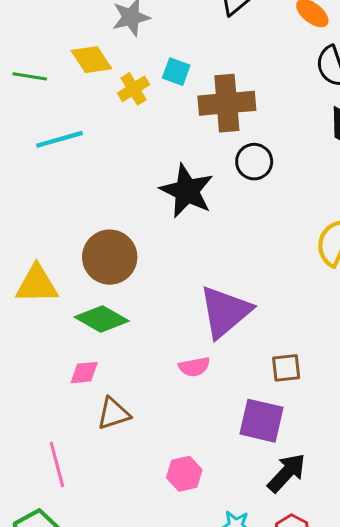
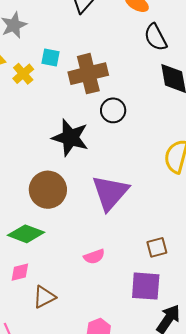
brown circle: (110, 257) -> (48, 190), moved
purple triangle: (225, 312) -> (110, 193), moved

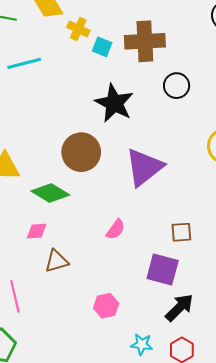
cyan square: (50, 57) -> (102, 47), moved
yellow cross: (23, 74) -> (78, 29), turned -35
black circle: (113, 110) -> (177, 86), moved
pink semicircle: (94, 257) -> (116, 229), turned -45

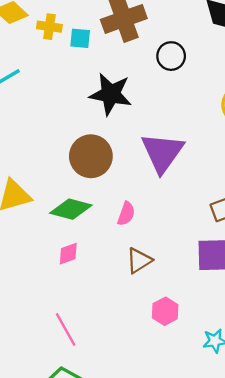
pink semicircle: (116, 229) -> (126, 214), moved
brown triangle: (57, 261) -> (139, 261), moved

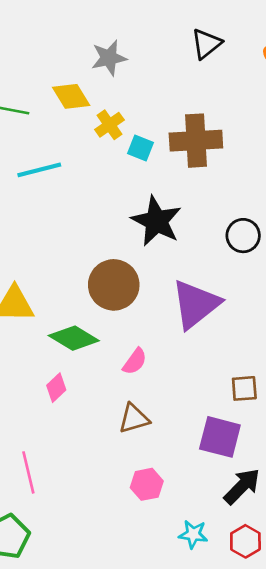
yellow cross: (49, 27) -> (109, 125), turned 30
black circle: (171, 56) -> (243, 236), moved
pink diamond: (68, 254) -> (56, 388), turned -40

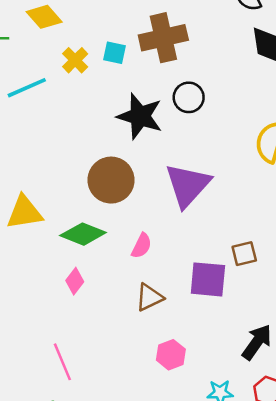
yellow cross: (109, 125) -> (75, 60), moved
black circle: (243, 236) -> (189, 97), moved
purple square: (220, 437) -> (208, 279), moved

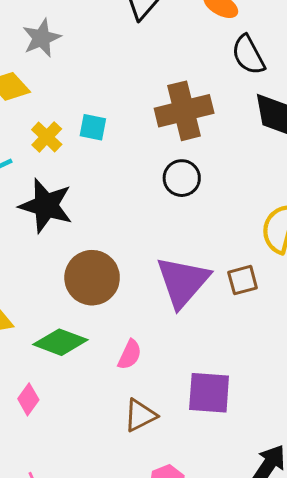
brown cross: (163, 38) -> (184, 111), moved
black star: (140, 116) -> (46, 206), moved
brown square: (244, 254) -> (243, 280), moved
pink diamond: (75, 281) -> (28, 399), moved

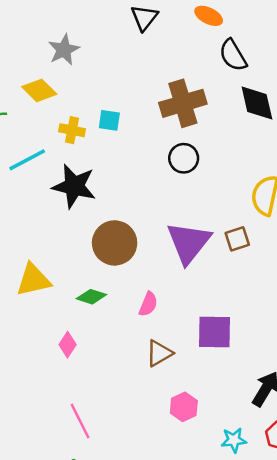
yellow cross: (47, 137) -> (72, 130), turned -30
green diamond: (60, 342) -> (91, 297), size x0.7

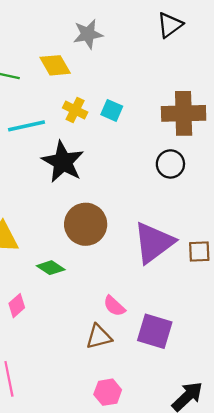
pink semicircle: (148, 304) -> (114, 306), moved, turned 95

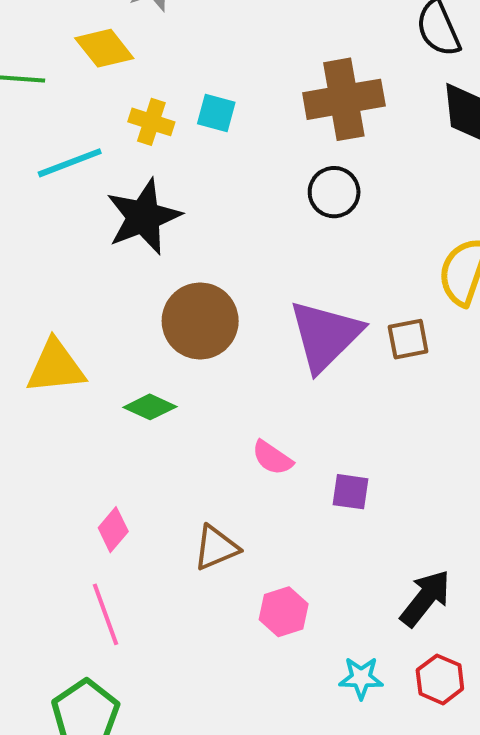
black star: (63, 162) -> (143, 217), turned 30
pink diamond: (17, 306) -> (113, 530), moved
purple square: (155, 331) -> (351, 492), size x0.6
brown triangle: (99, 337) -> (216, 548), moved

